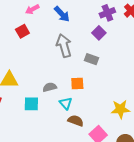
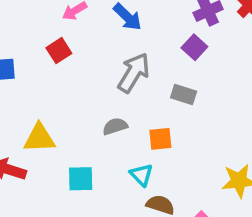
gray arrow: (64, 46) -> (134, 73), turned 50
gray semicircle: (50, 87) -> (115, 126), moved

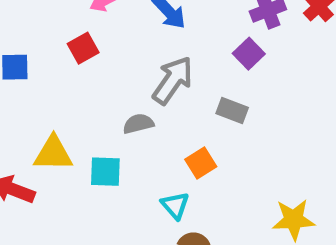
gray semicircle: (115, 126) -> (138, 124), moved
orange square: (160, 139) -> (201, 163), turned -30
cyan square: (81, 179) -> (105, 172), moved

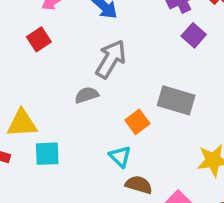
purple square: (249, 54) -> (194, 35), moved
gray rectangle: (232, 110) -> (176, 100), moved, size x1.5
cyan square: (105, 172) -> (47, 154), moved

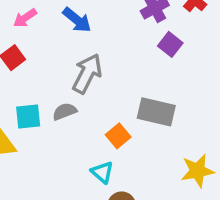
cyan square: (47, 154) -> (28, 117), moved

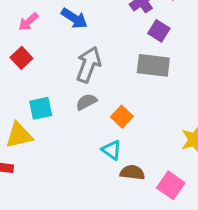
gray semicircle: (65, 112) -> (86, 102), moved
gray rectangle: (156, 112) -> (153, 65), moved

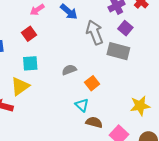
gray arrow: (89, 65) -> (95, 33), moved, turned -50
cyan square: (41, 108) -> (30, 63), moved
yellow triangle: (19, 135) -> (20, 86), turned -30

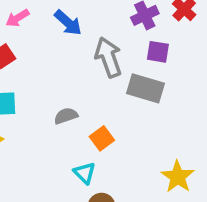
purple square: (125, 28) -> (158, 52), turned -32
yellow star: (140, 106) -> (178, 177), turned -30

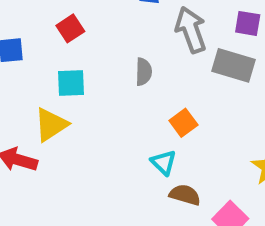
gray semicircle: (66, 116) -> (144, 72), moved, turned 110

